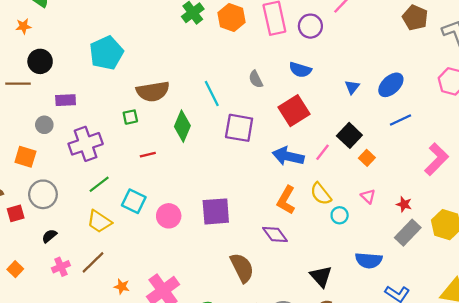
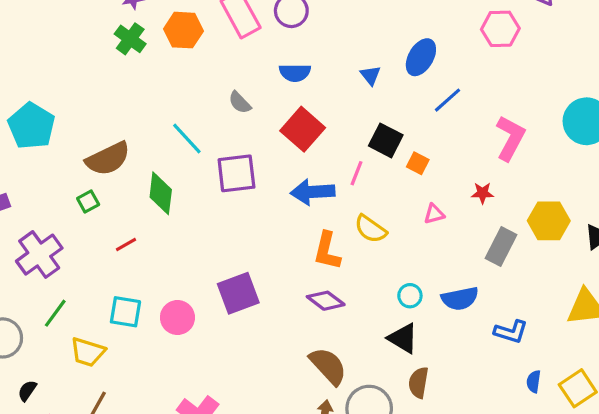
green line: (99, 184) -> (55, 313), moved
pink triangle: (368, 196) -> (434, 214), turned -42
red star: (404, 204) -> (483, 193), moved
cyan circle: (340, 215) -> (410, 296), moved
brown semicircle: (242, 268) -> (328, 366), moved

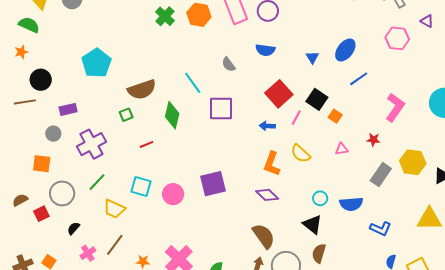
red square: (303, 129) -> (279, 94), moved
blue arrow: (313, 192) -> (267, 126), size x0.6

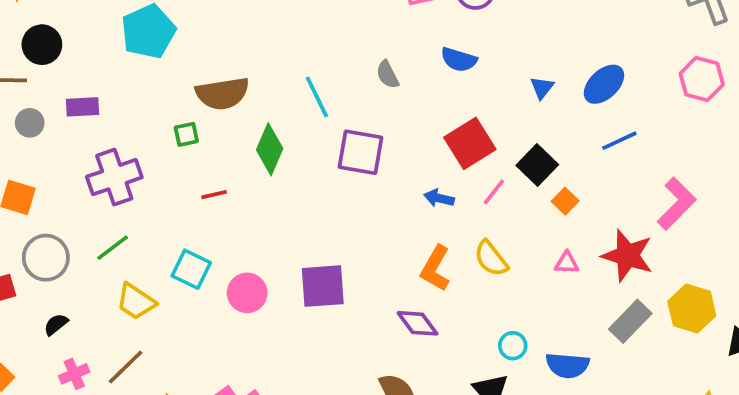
gray circle: (53, 134) -> (30, 123), moved
red star: (373, 140) -> (627, 256), size x2.0

